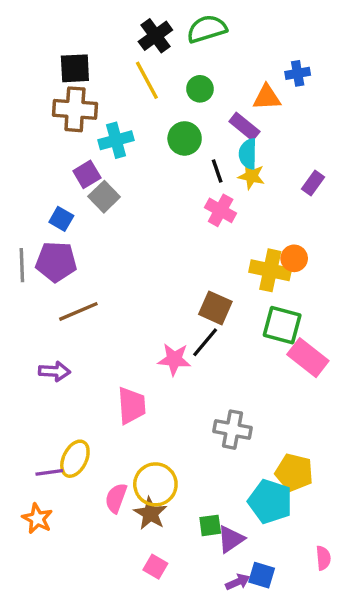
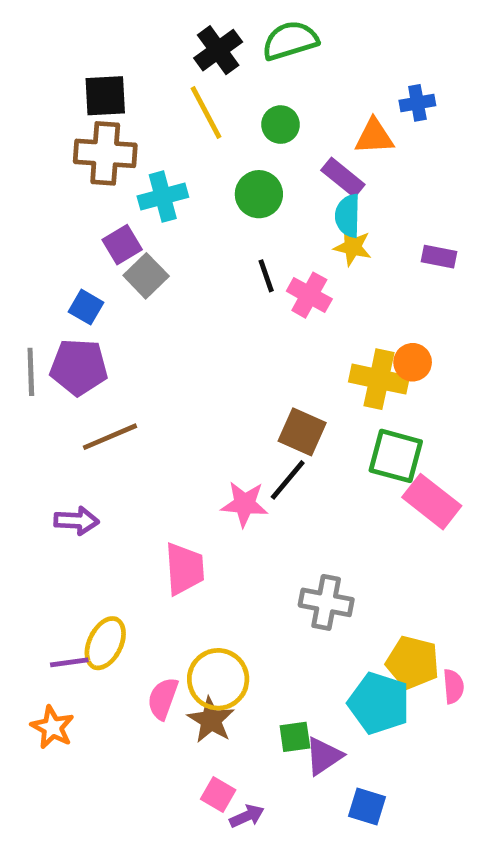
black line: (217, 171) -> (266, 276), moved
purple rectangle: (313, 183) -> (439, 257), turned 65
pink semicircle: (323, 558) -> (453, 686), moved
purple arrow: (238, 582) -> (247, 816), moved

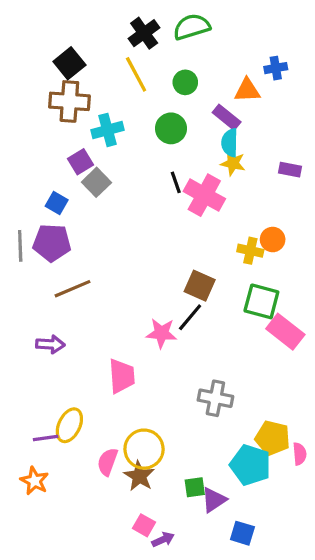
black square: (105, 96) -> (69, 63), turned -36
pink cross: (309, 295) -> (204, 195), size x1.4
yellow cross: (379, 379) -> (250, 251), size x0.7

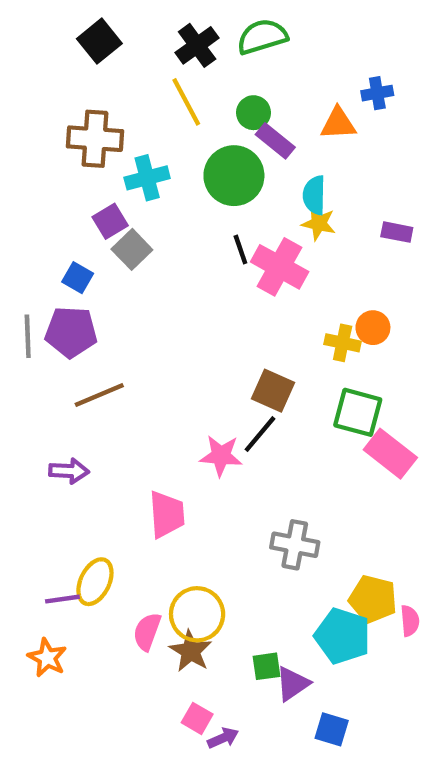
black square: (69, 63) -> (99, 41), moved
purple rectangle: (227, 117) -> (275, 141), moved
green circle: (171, 128) -> (234, 176), size x1.4

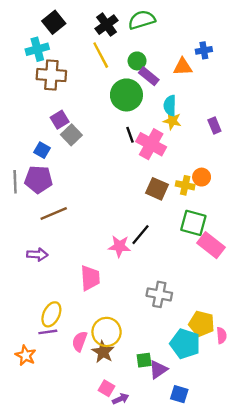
cyan cross: (147, 178) -> (37, 49), moved
purple rectangle: (397, 232) -> (214, 125), turned 56
brown square: (273, 391) -> (157, 189), moved
purple line: (62, 599) -> (48, 332), moved

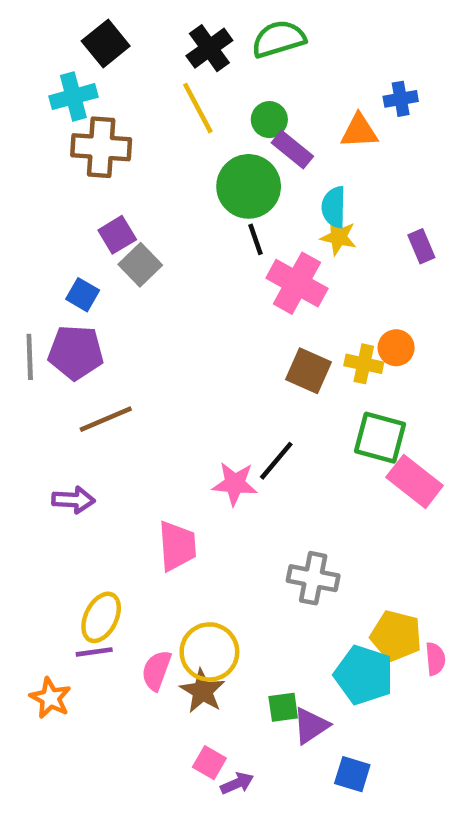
black line: (130, 135) -> (256, 239), moved

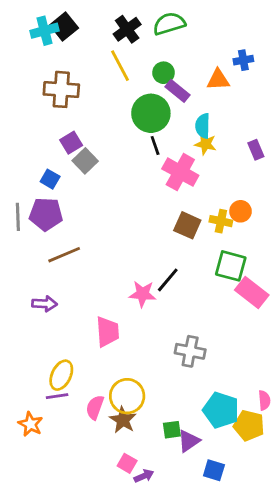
cyan cross: (73, 97) -> (44, 31), moved
yellow pentagon: (396, 636) -> (249, 426), moved

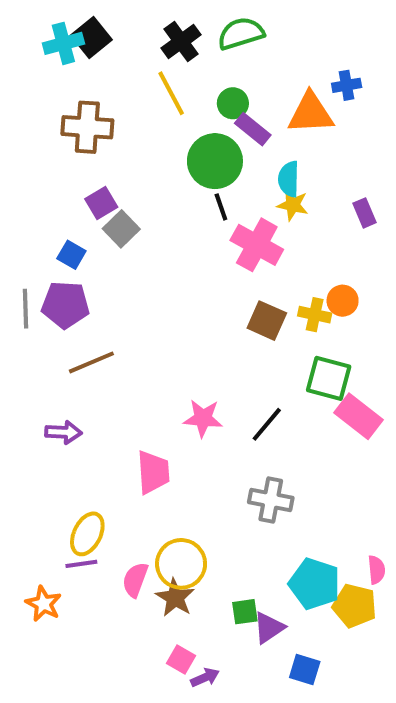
orange triangle: (218, 80) -> (311, 113), size x1.4
black line: (168, 280) -> (267, 424), moved

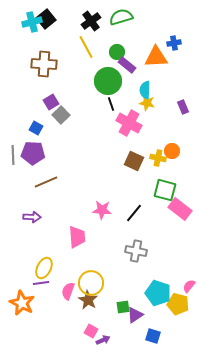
pink semicircle: (376, 570) -> (189, 286), turned -136
orange star: (43, 604) -> (22, 303), size x1.4

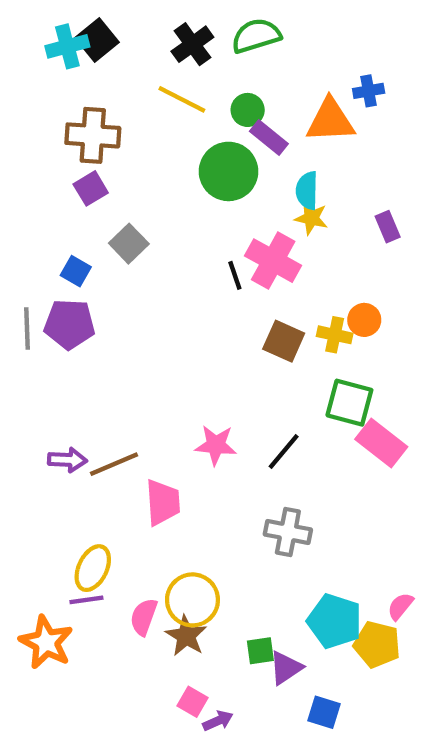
yellow line: (86, 47) -> (182, 99), turned -35
purple square: (51, 102) -> (91, 188), moved
black line: (111, 104) -> (235, 275), moved
brown line: (46, 182) -> (114, 464), moved

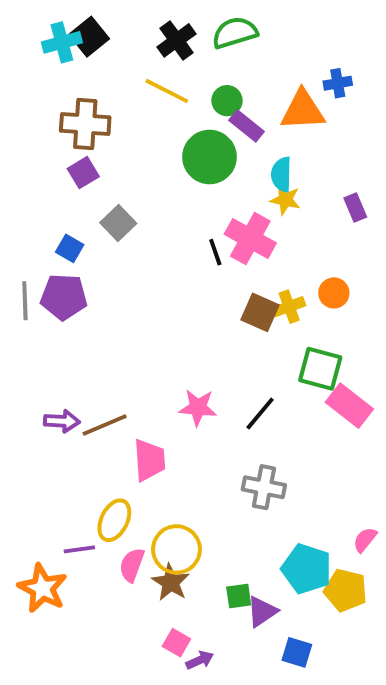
yellow cross: (335, 335) -> (289, 307), moved, turned -32
yellow ellipse: (93, 568) -> (114, 520), moved
pink semicircle: (400, 606) -> (365, 540), moved

